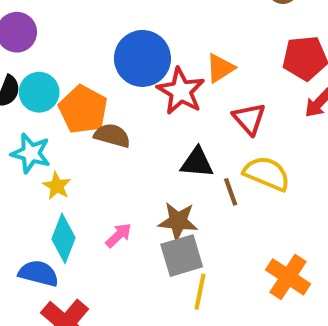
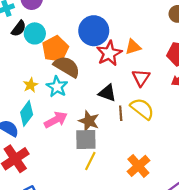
brown semicircle: (112, 136) -> (67, 67), size x1.4
cyan star: (31, 153) -> (57, 87), moved
pink arrow: (119, 235) -> (56, 120), size x1.5

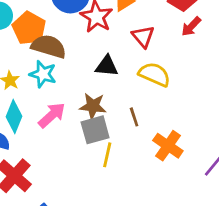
brown line: (121, 113) -> (134, 117), moved

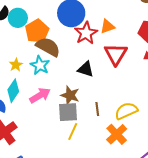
red triangle: (143, 37) -> (116, 54), size x1.4
yellow semicircle: (154, 74) -> (126, 111), moved, turned -60

